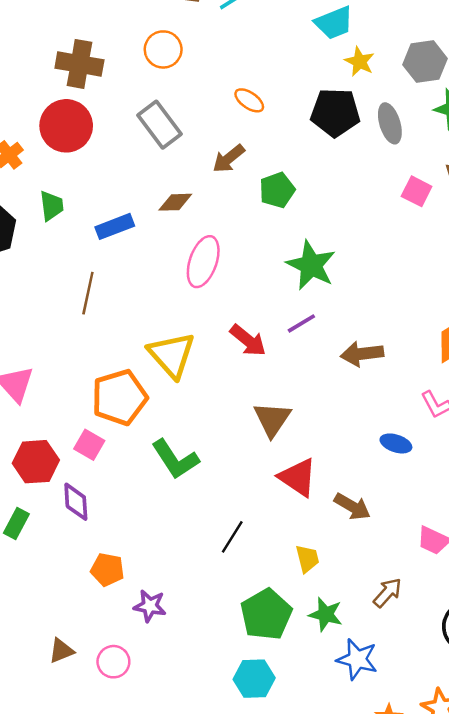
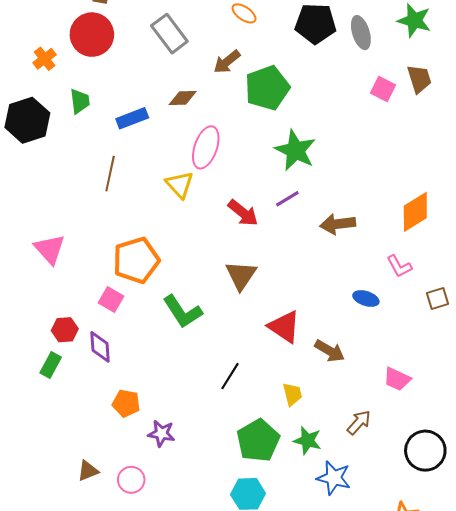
green pentagon: (277, 190) -> (267, 88), size x1.5
yellow triangle: (172, 355) -> (180, 185), moved, size x0.7
brown triangle: (272, 419) -> (241, 275), moved
red hexagon: (36, 462) -> (65, 330), moved, size x0.7

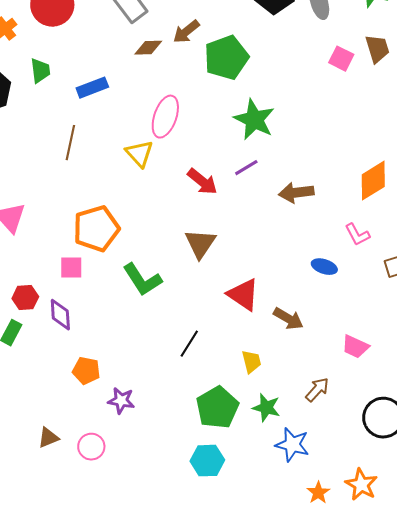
brown diamond: (183, 98) -> (148, 48), moved
pink square: (111, 300) -> (71, 268), turned -30

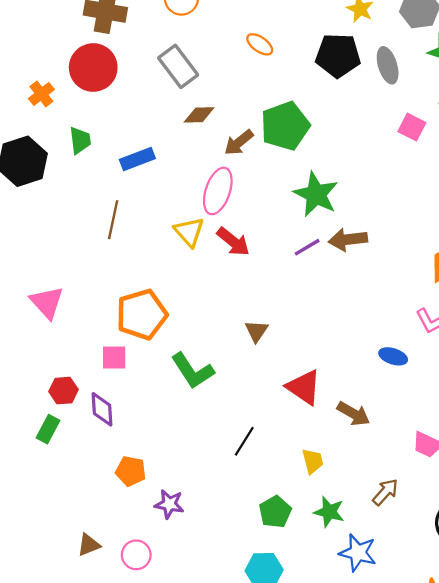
brown arrow: (186, 32) -> (239, 142), moved
red arrow: (202, 182) -> (233, 242), moved
brown arrow: (296, 193) -> (348, 240), moved
brown triangle: (200, 244) -> (256, 331), size x0.7
green pentagon: (217, 408) -> (275, 512), size x0.7

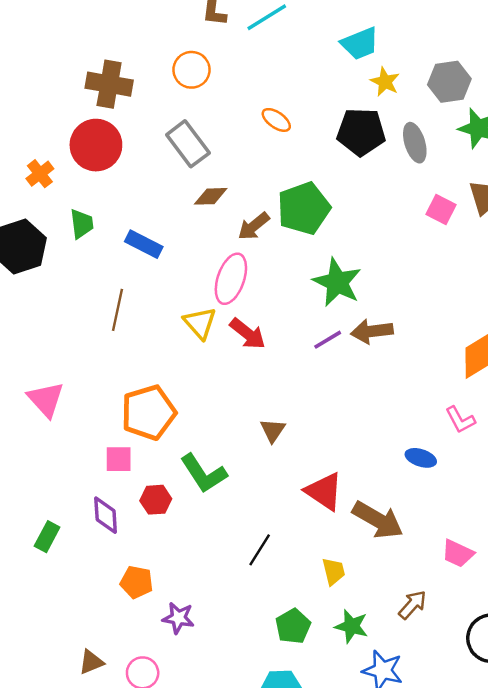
blue rectangle: (137, 159) -> (144, 244), turned 48
red hexagon: (63, 391) -> (156, 500), moved
brown arrow: (353, 414) -> (378, 520), size x1.4

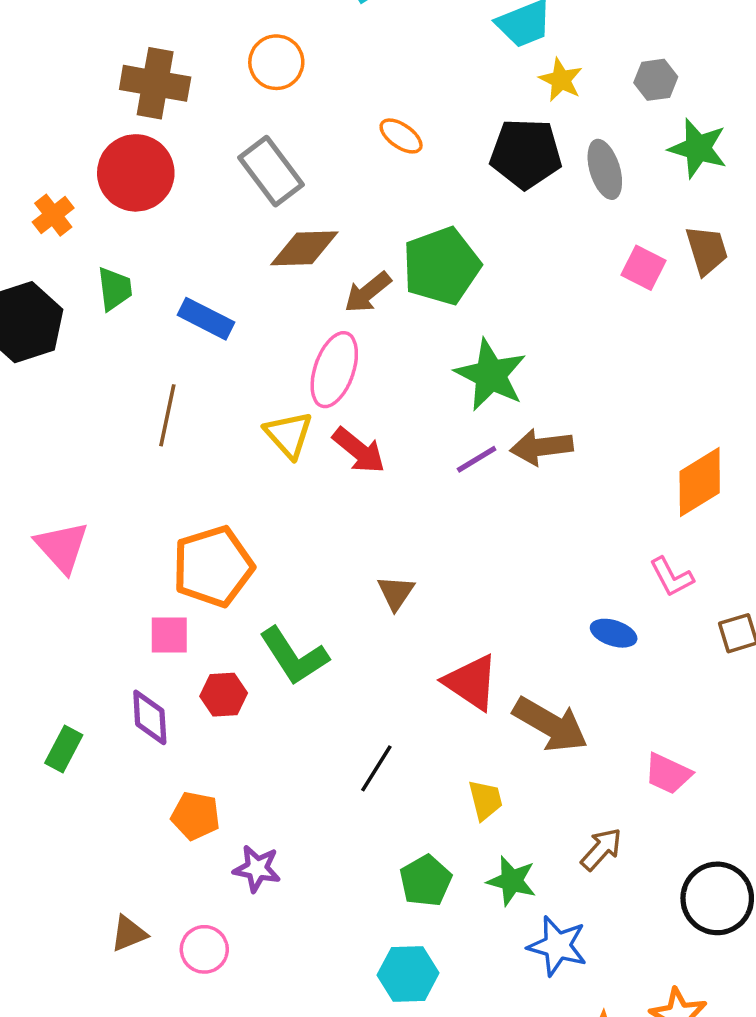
gray hexagon: (449, 82) -> (656, 80), size x0.7
brown diamond: (211, 196) -> (304, 248), size x1.4

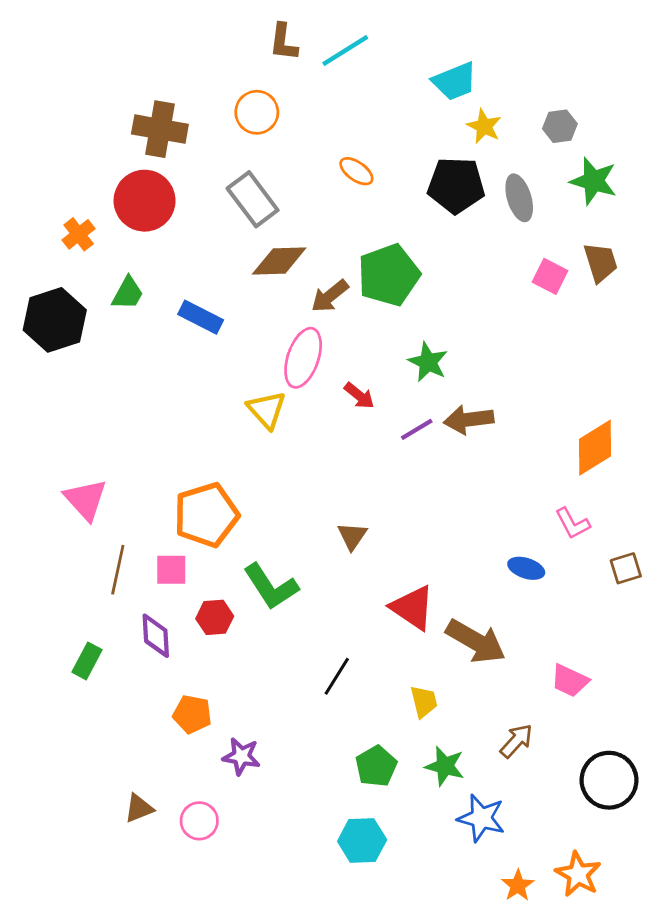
green trapezoid: (115, 289) -> (128, 293), turned 36
green star: (491, 375) -> (428, 362), size x0.7
brown line: (167, 415) -> (118, 570), moved
red arrow: (359, 450) -> (359, 396), moved, size x0.7

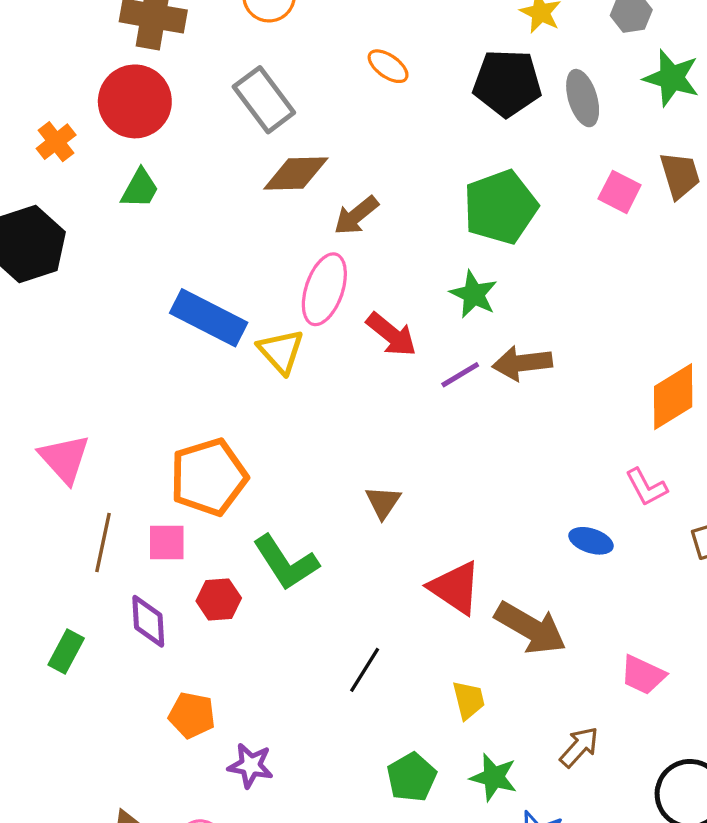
green pentagon: (389, 275) -> (500, 207), moved
green trapezoid: (128, 293) -> (140, 189), moved
blue rectangle: (201, 317) -> (209, 318), moved, size x1.4
red arrow: (359, 396) -> (391, 335), size x1.4

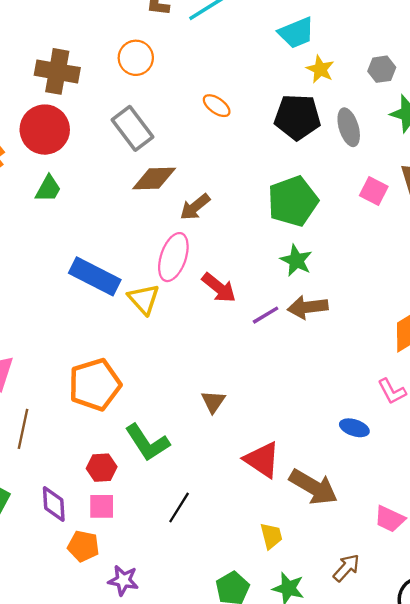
green star: (474, 294) -> (296, 260), moved
pink square: (167, 542) -> (102, 506), moved
purple diamond: (148, 621) -> (54, 504), moved
black line: (365, 670) -> (179, 507), moved

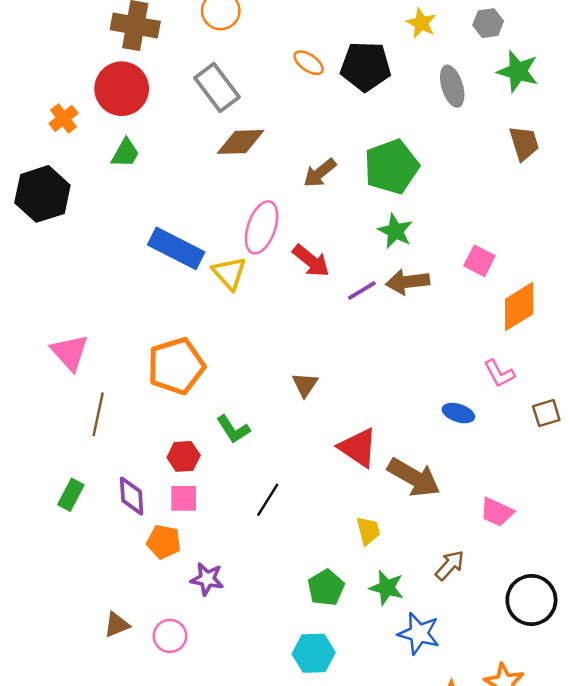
black pentagon: (297, 117) -> (366, 66), moved
pink square: (374, 191) -> (479, 261), moved
brown arrow: (195, 207) -> (320, 173), moved
green L-shape: (147, 443) -> (233, 429), size x0.7

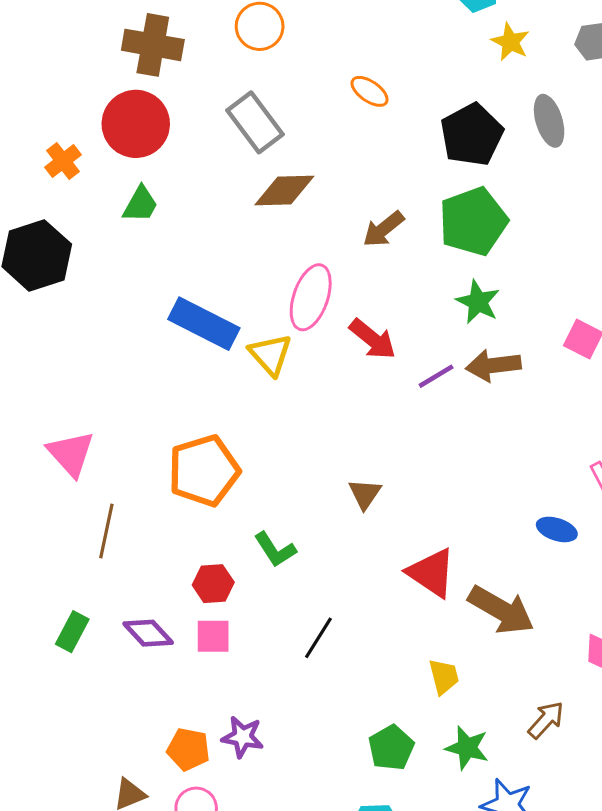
black pentagon: (366, 66) -> (472, 135), moved, turned -30
purple diamond: (132, 496) -> (148, 633), turned -39
orange pentagon: (164, 542) -> (188, 749), moved

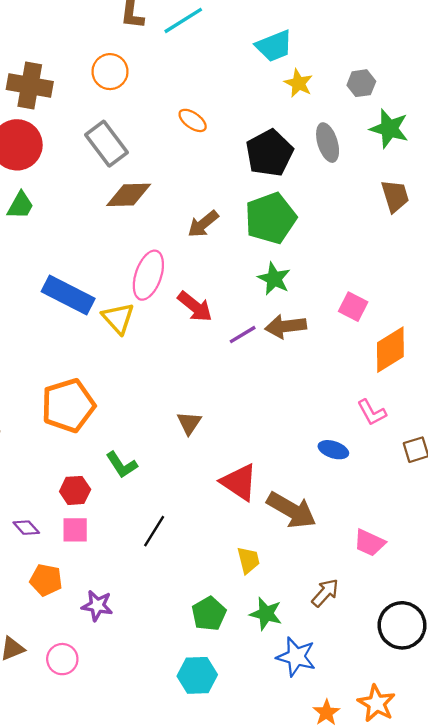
purple diamond: (148, 633) -> (26, 528), size x0.7
orange pentagon: (188, 749) -> (46, 580), moved

